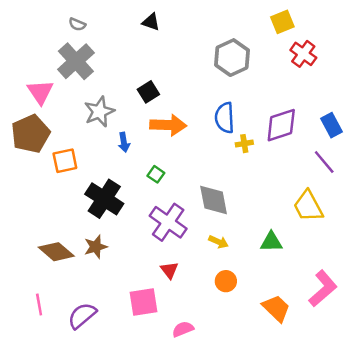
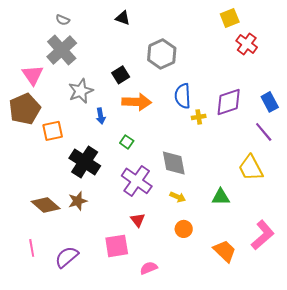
gray hexagon: (232, 58) -> (162, 54), moved

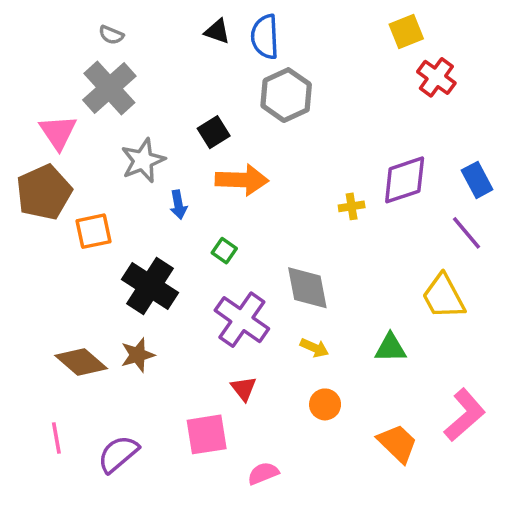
blue semicircle: (183, 96) -> (265, 37), moved

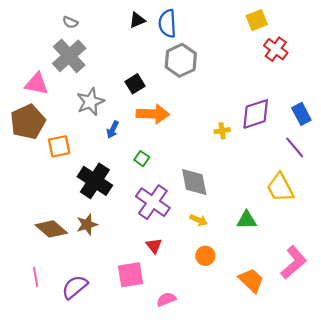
black triangle: (217, 31) -> (137, 20), turned -42
pink triangle: (58, 132) -> (37, 84), turned -45
blue arrow: (178, 205) -> (113, 130), turned 36

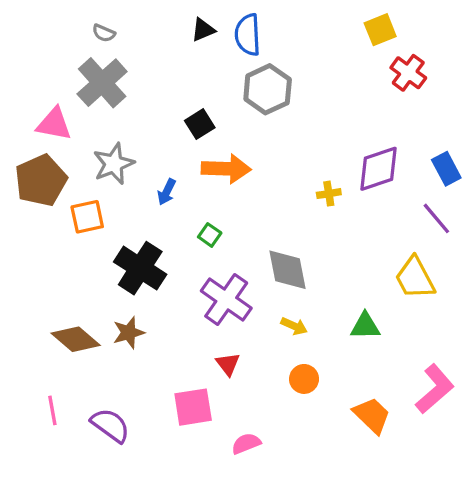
gray star: (90, 102) -> (114, 164), moved
purple semicircle: (75, 287) -> (110, 425), turned 76

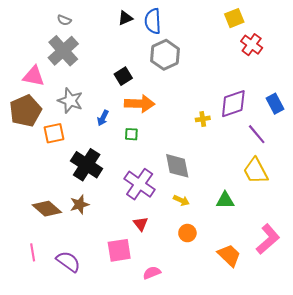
gray star: (114, 164) -> (70, 101), turned -30
purple line: (436, 218) -> (257, 134), moved
green square: (210, 235) -> (131, 134), moved, turned -32

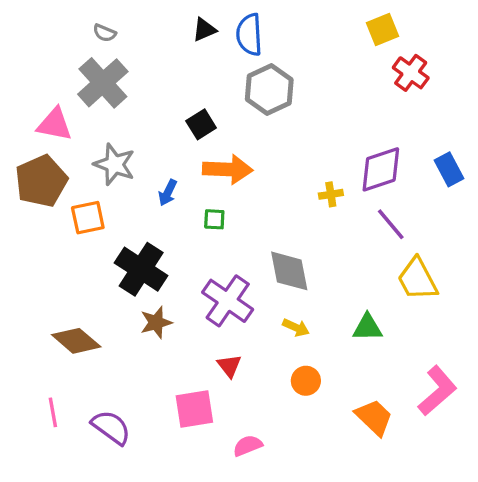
purple line: (257, 134) -> (391, 224), moved
brown star: (79, 205) -> (156, 322), moved

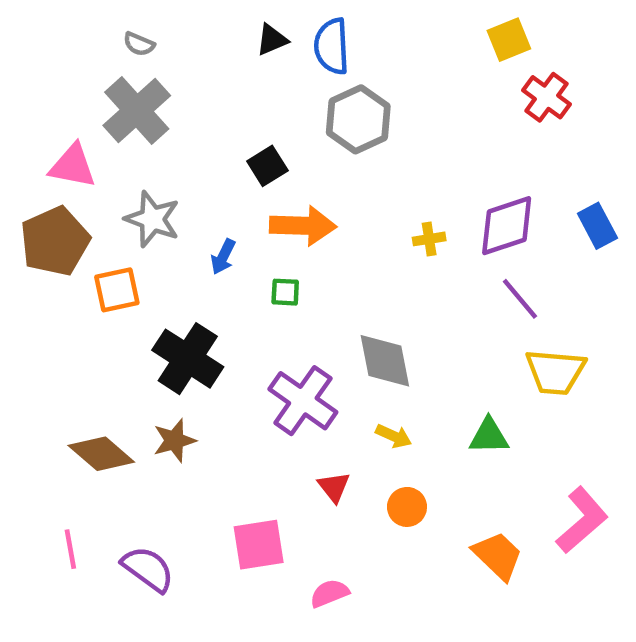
yellow cross: (331, 194) -> (429, 239), moved
yellow trapezoid: (417, 279) -> (555, 372), turned -57
brown star: (156, 322) -> (174, 440), moved
red triangle: (229, 366) -> (334, 487), moved

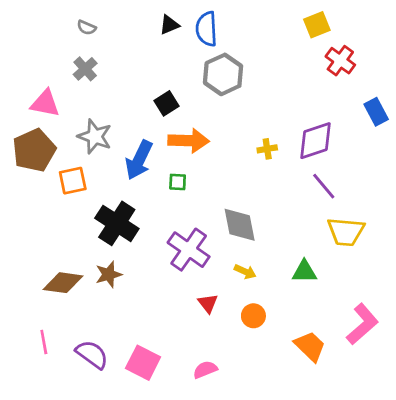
gray cross: (137, 111) -> (85, 69), size x0.6
blue rectangle: (597, 226) -> (376, 112), moved
blue arrow: (223, 257) -> (139, 160), size x1.8
brown diamond: (101, 454) -> (63, 283), turned -33
pink square: (259, 545) -> (143, 363), moved, turned 36

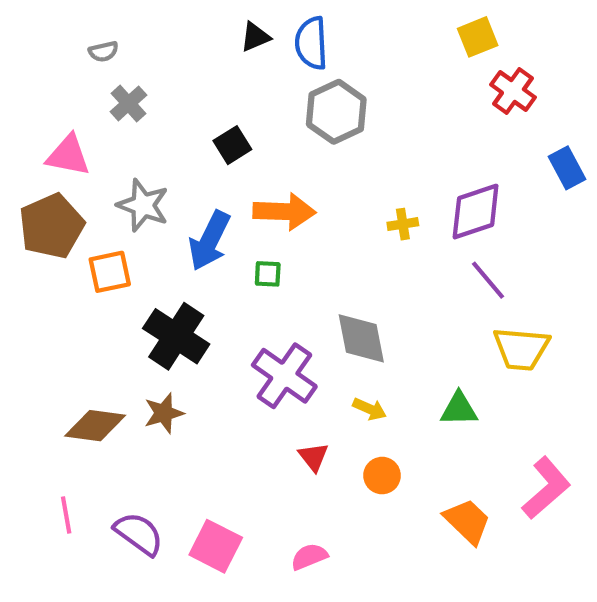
gray semicircle: (87, 28) -> (103, 51), moved, turned -36
black square: (167, 103) -> (232, 145), moved

